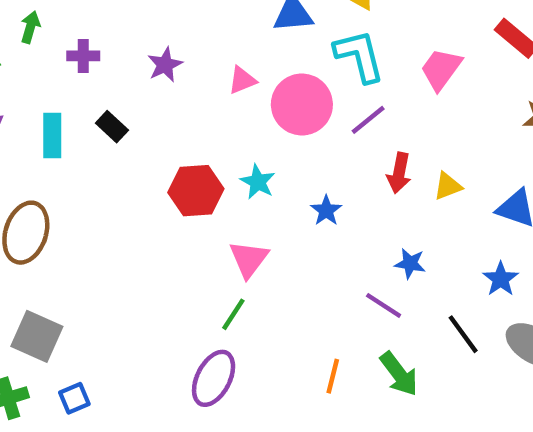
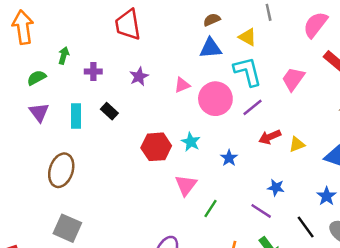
red arrow: (399, 173) -> (270, 137), turned 55
green line: (233, 314) -> (211, 208), moved

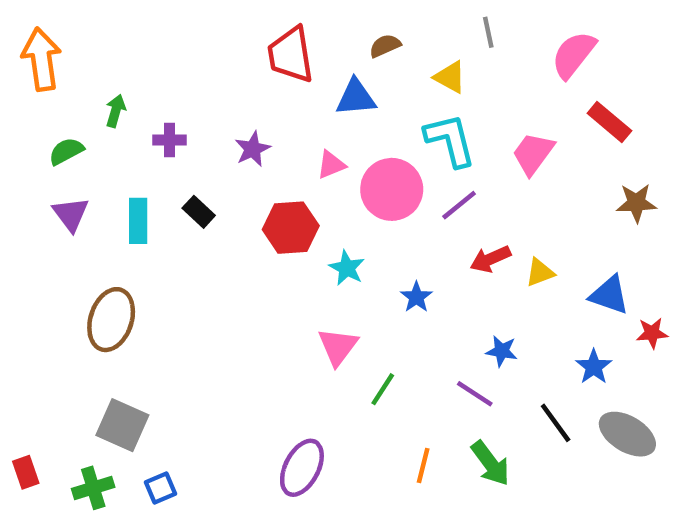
red trapezoid: (128, 25) -> (291, 55), moved
blue triangle: (211, 48) -> (356, 97), moved
red hexagon: (156, 147) -> (291, 228), moved

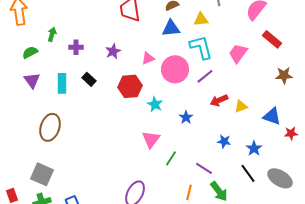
yellow triangle: (450, 77) -> (201, 19), turned -35
blue triangle: (356, 97) -> (171, 28), moved
blue star: (594, 367) -> (254, 148), moved
purple line: (475, 394) -> (204, 168), moved
gray square: (122, 425) -> (42, 174), moved

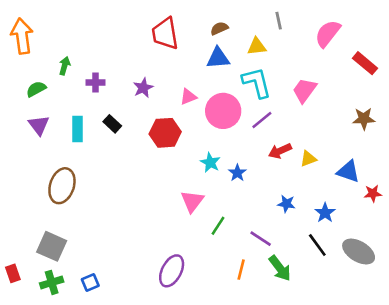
red rectangle: (272, 39) -> (365, 63), moved
cyan star: (155, 104) -> (210, 163), moved

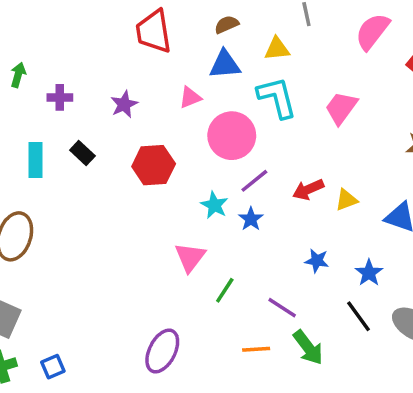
pink triangle: (188, 97) -> (190, 97), moved
purple line: (262, 120) -> (254, 181), moved
orange line: (241, 270) -> (256, 349), turned 72

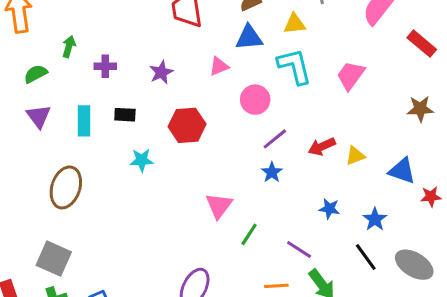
pink circle: (232, 136) -> (255, 100), size x0.7
black rectangle: (82, 153) -> (125, 115), turned -40
cyan star: (214, 205) -> (142, 160), moved, turned -30

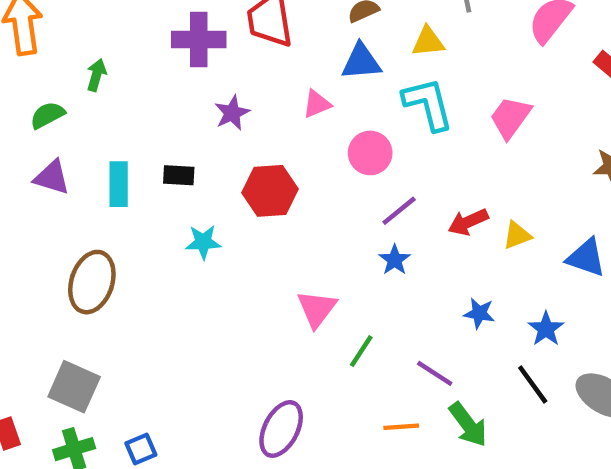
purple cross: (105, 66) -> (199, 39), moved, size x1.6
purple triangle: (39, 116) -> (52, 177), turned -36

